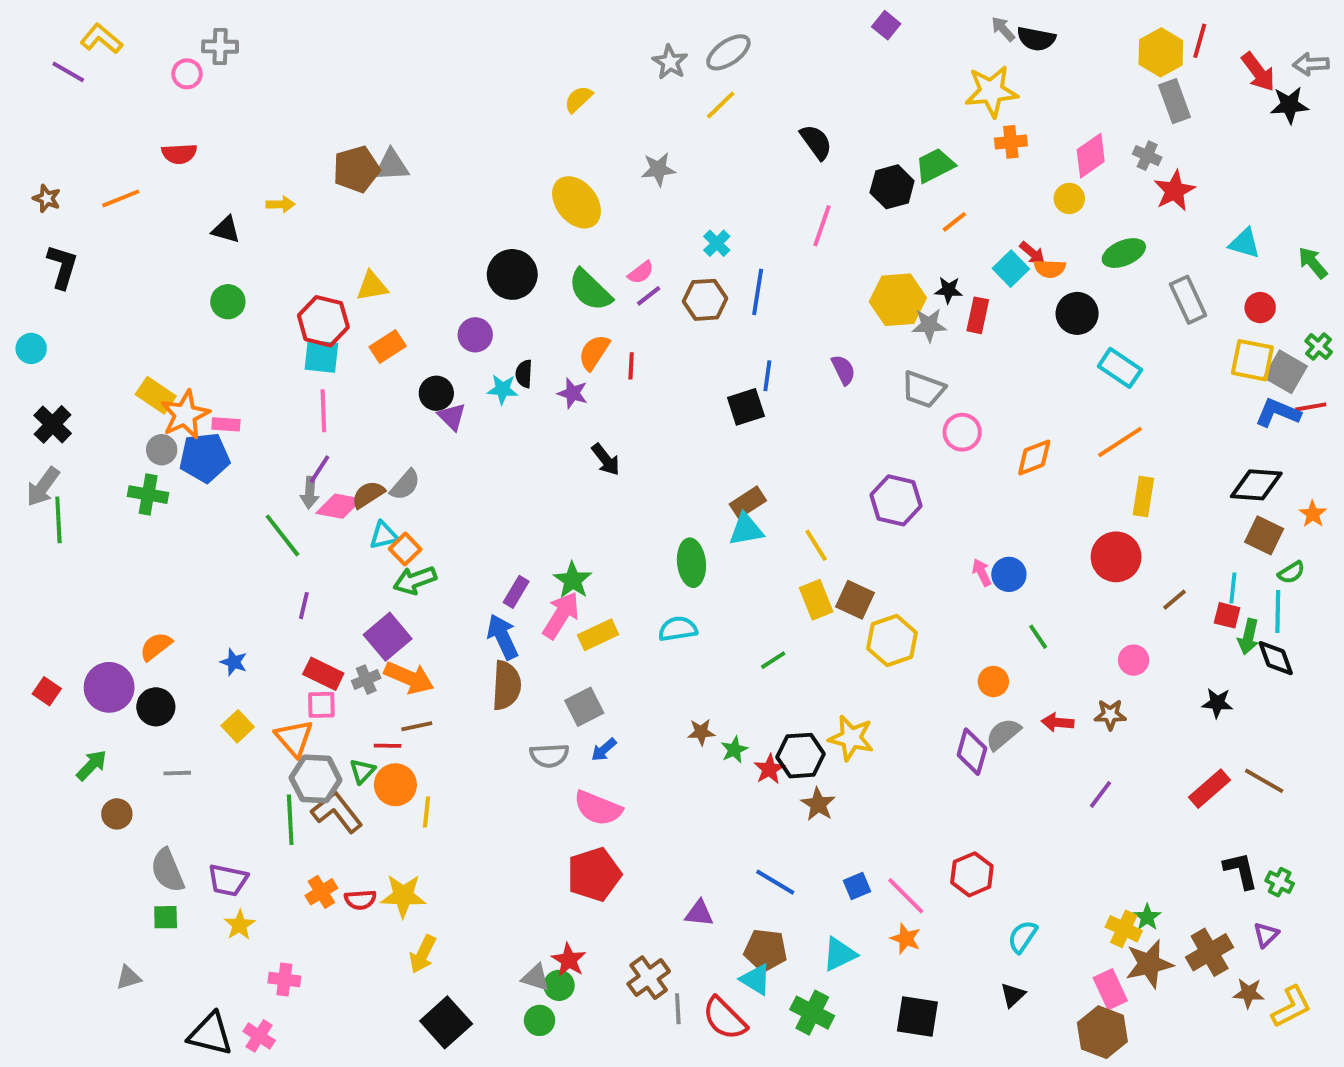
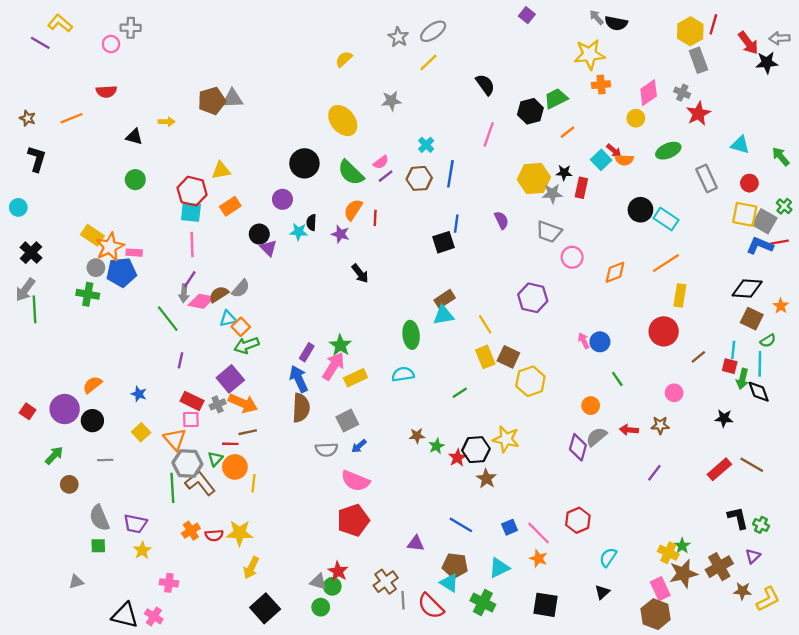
black circle: (1077, 313) -> (640, 210), moved

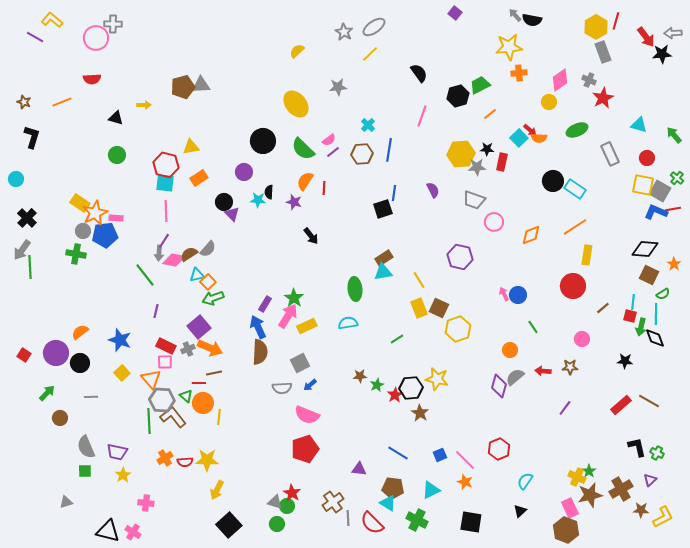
pink circle: (111, 44) -> (96, 38), size x1.6
blue star: (139, 394) -> (120, 340), size x1.6
green triangle: (215, 459) -> (186, 396), turned -32

